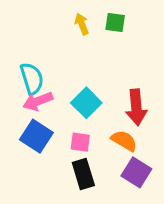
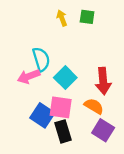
cyan semicircle: (32, 79) -> (41, 59), moved
blue square: (36, 136) -> (42, 115), moved
pink square: (80, 142) -> (61, 107), size x1.5

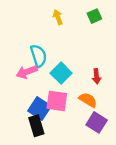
green square: (87, 17) -> (94, 16), moved, turned -32
red arrow: (103, 81) -> (97, 76), size x0.6
black rectangle: (63, 131) -> (36, 126), moved

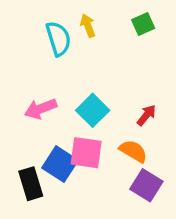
cyan semicircle: (38, 56) -> (58, 39), moved
red arrow: (97, 76) -> (146, 115), turned -136
black rectangle: (36, 126) -> (31, 184), moved

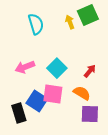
green square: (143, 24) -> (88, 15), size x1.5
yellow arrow: (88, 26) -> (70, 22), moved
purple square: (146, 185) -> (90, 114), turned -30

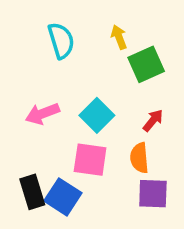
green square: (88, 15) -> (146, 64), moved
orange semicircle: (82, 93) -> (139, 158), turned -126
blue square: (37, 101) -> (63, 197), moved

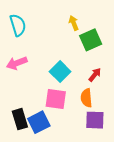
cyan semicircle: (61, 41) -> (18, 25), moved
pink arrow: (42, 114) -> (17, 63), moved
blue square: (63, 197) -> (39, 122), turned 30

